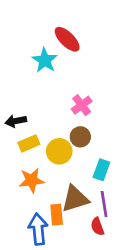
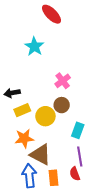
red ellipse: (67, 39) -> (52, 14), moved
brown triangle: (75, 199) -> (40, 155), moved, turned 45
orange rectangle: (57, 215) -> (54, 178), moved

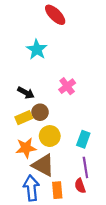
black arrow: (12, 93) -> (26, 93), moved, turned -140
brown circle: (62, 105) -> (40, 112), moved
yellow circle: (45, 116) -> (50, 136), moved

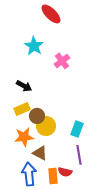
pink cross: (67, 86) -> (62, 61), moved
brown circle: (40, 112) -> (37, 116), moved
brown triangle: (43, 165) -> (40, 153), size x0.7
red semicircle: (80, 186) -> (65, 172), moved, turned -56

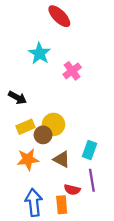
black arrow: (24, 86) -> (17, 98), moved
yellow circle: (46, 126) -> (53, 124), moved
brown triangle: (40, 153) -> (62, 159), moved
red semicircle: (65, 172) -> (72, 190), moved

